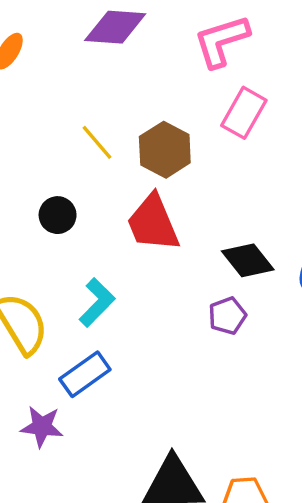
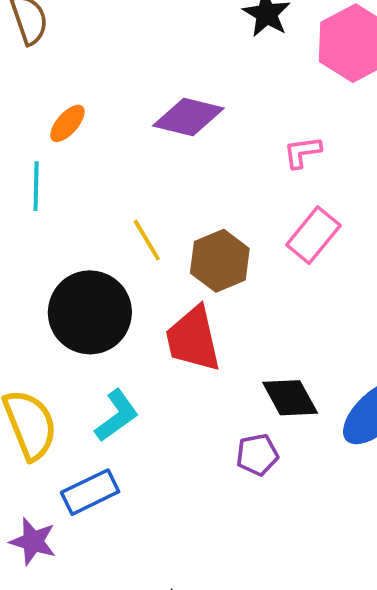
pink L-shape: (221, 41) -> (302, 152), size x0.6
black circle: (58, 215) -> (90, 312), size x2.0

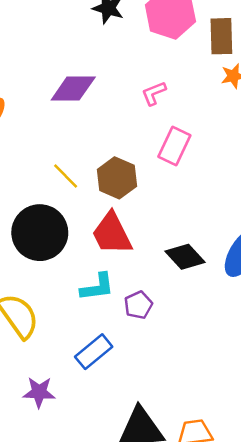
cyan L-shape: (117, 416) -> (97, 287), moved, turned 42
purple pentagon: (257, 455) -> (138, 305), moved
blue rectangle: (90, 492) -> (94, 352), moved

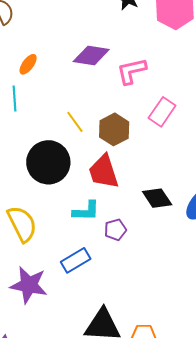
pink L-shape: (154, 93) -> (131, 71), moved, size x1.5
purple star: (39, 392) -> (29, 285), size x1.5

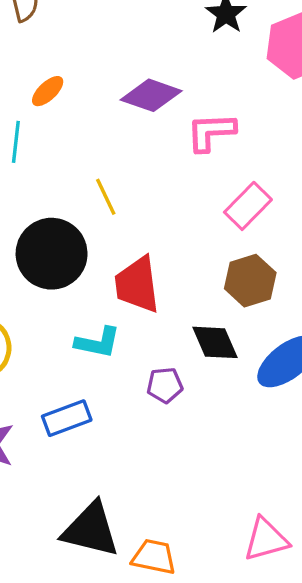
brown hexagon: (114, 129) -> (250, 281), moved
purple pentagon: (115, 230) -> (165, 385), moved

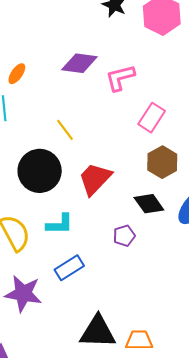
red trapezoid: (137, 285) -> (95, 179), turned 63
cyan L-shape: (98, 342) -> (60, 224), moved

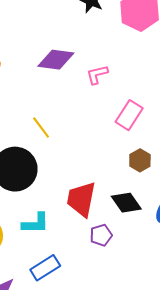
pink L-shape: (120, 78) -> (97, 74), size x0.7
brown hexagon: (162, 162) -> (140, 160), size x0.7
red trapezoid: (95, 179) -> (81, 199), moved, turned -33

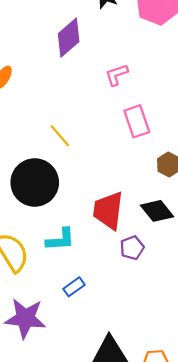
purple diamond: (56, 60) -> (69, 38), moved, turned -45
pink rectangle: (129, 115) -> (137, 121), moved, turned -48
blue rectangle: (45, 268) -> (74, 287), size x0.7

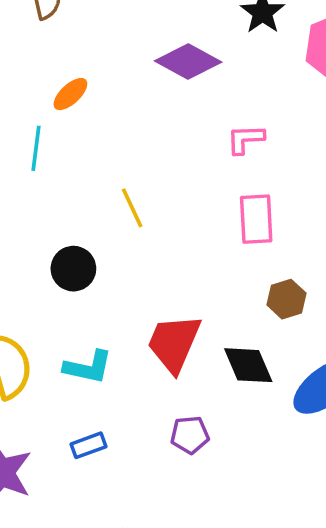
purple diamond: (69, 38) -> (188, 61), turned 54
black circle: (35, 183) -> (73, 269), size x0.6
purple pentagon: (132, 248) -> (190, 435), moved

